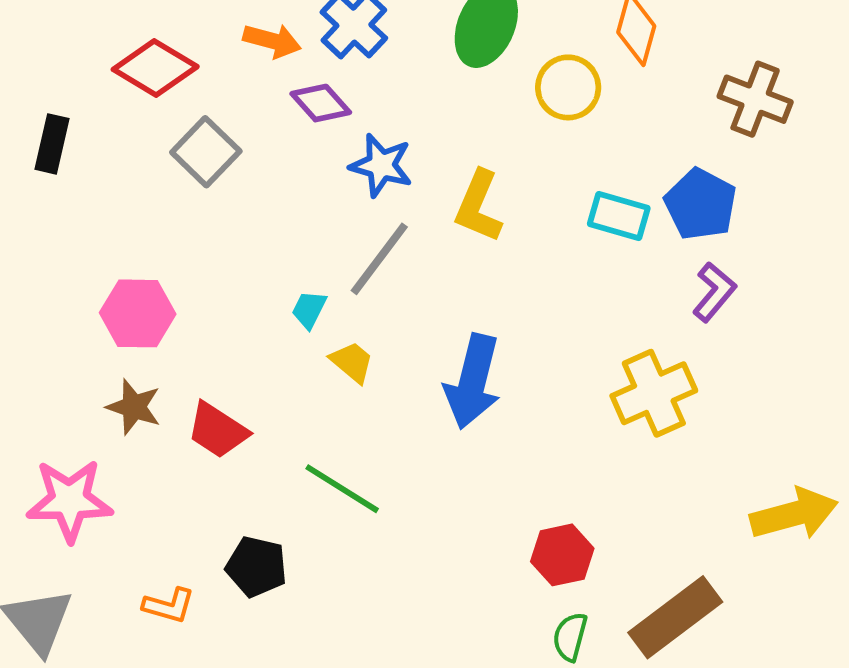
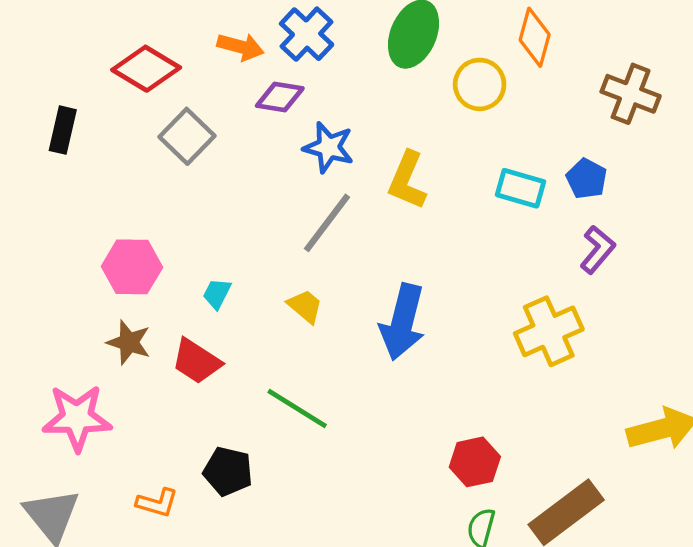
purple diamond: (321, 103) -> (280, 97), turned -39
blue pentagon: (701, 204) -> (587, 179), size x0.7
cyan trapezoid: (309, 309) -> (217, 294), moved

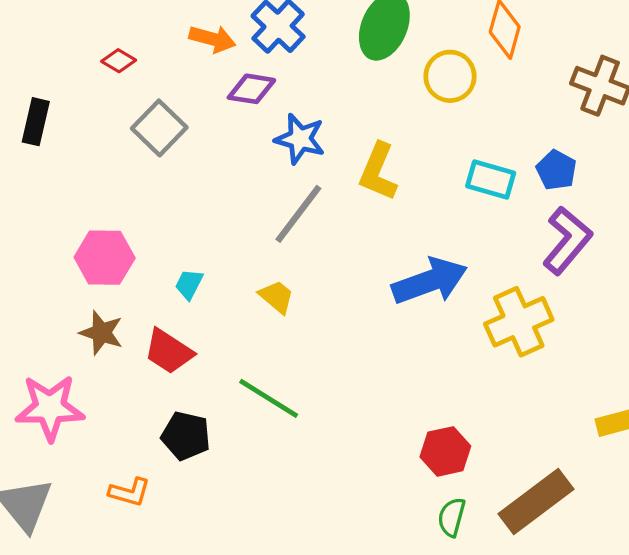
red diamond: (146, 69) -> (119, 61), size x0.5
purple L-shape: (598, 250) -> (567, 240), size x1.4
blue arrow: (402, 322) -> (430, 281), moved, turned -124
black pentagon: (228, 471) -> (186, 436), moved

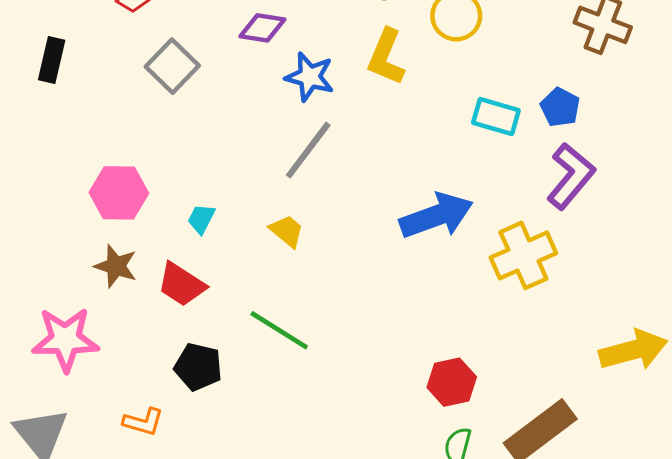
yellow L-shape: (378, 172) -> (386, 57), moved

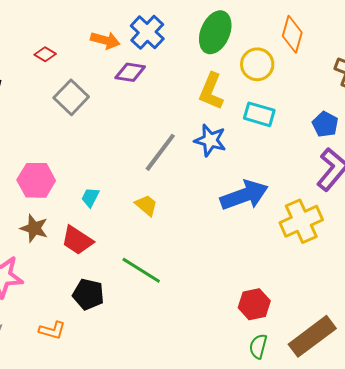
blue star: (310, 77) -> (210, 140), moved
cyan rectangle: (496, 116) -> (259, 114), moved

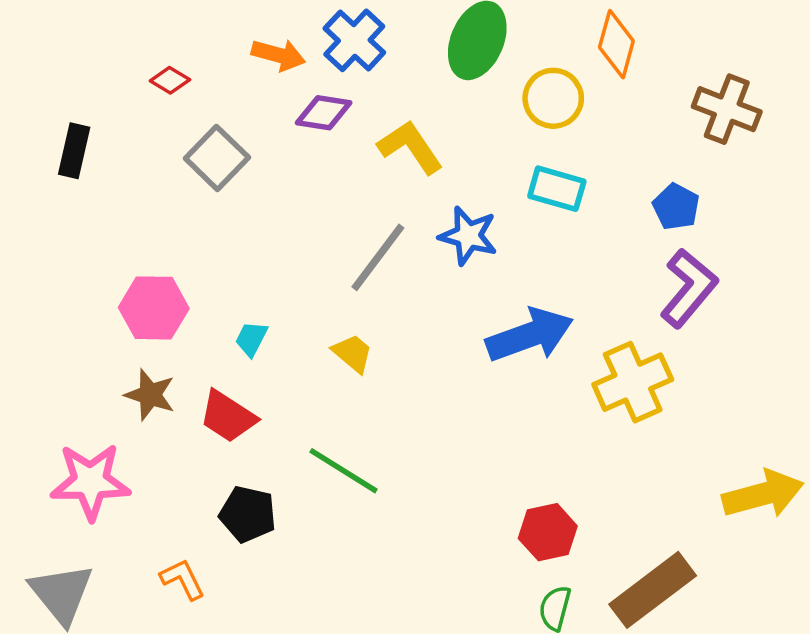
yellow L-shape: (211, 91) -> (410, 147), moved, turned 123
orange L-shape: (52, 330) -> (183, 579), turned -132

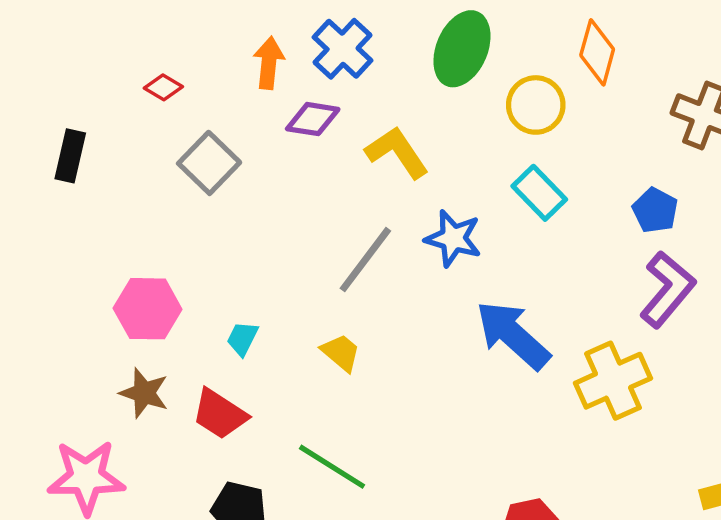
orange arrow: (278, 55) -> (269, 63), turned -99
cyan rectangle: (557, 189) -> (539, 193), turned 30
blue arrow: (530, 335) -> (513, 335), turned -118

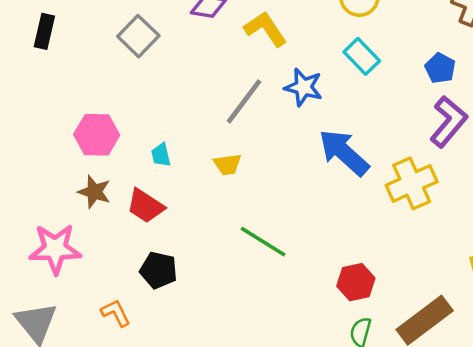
cyan trapezoid: (242, 339) -> (161, 155), turned -40
yellow trapezoid: (341, 353) -> (227, 164), turned 132
green line: (332, 467) -> (263, 242), moved

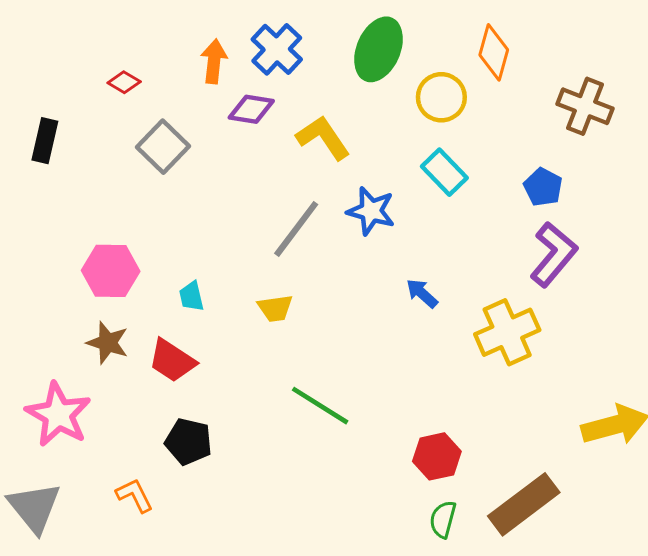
blue arrow: (344, 153) -> (422, 293), size x0.5
pink star: (55, 249) -> (58, 415), turned 30

